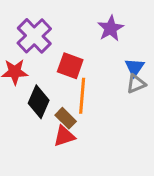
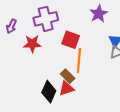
purple cross: (34, 36) -> (46, 19), turned 30
black diamond: (39, 102) -> (49, 92), moved

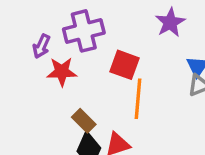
purple arrow: (11, 26) -> (41, 46), moved
brown rectangle: (68, 76) -> (84, 121), moved

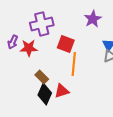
purple arrow: (41, 46) -> (13, 42), moved

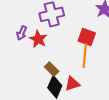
red square: (66, 44) -> (87, 37), moved
red star: (29, 48) -> (38, 39), turned 30

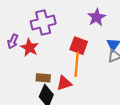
brown rectangle: (52, 69) -> (43, 78), turned -40
red triangle: (72, 84) -> (64, 83), moved

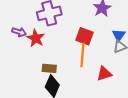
purple arrow: (13, 41) -> (19, 32), turned -96
red triangle: (64, 83) -> (104, 74), moved

